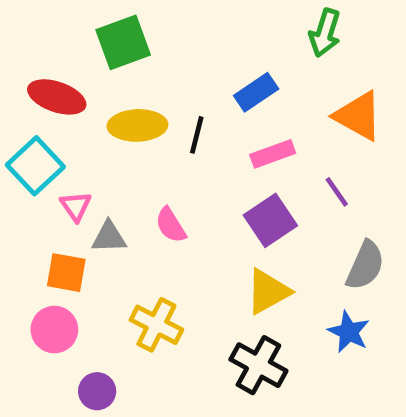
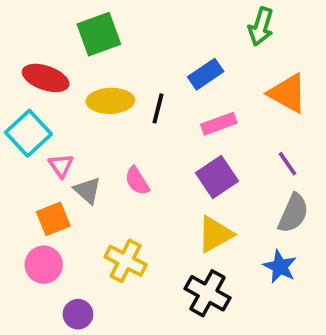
purple line: (337, 192) -> (288, 164), moved
gray triangle: (109, 237) -> (88, 190), turned 44
orange square: (66, 273) -> (53, 219), turned -32

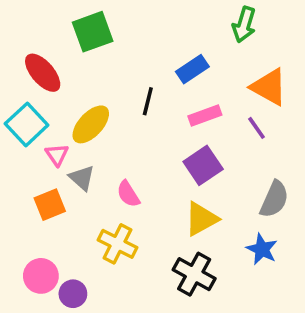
red ellipse: (46, 78) -> (43, 73), turned 30
yellow ellipse: (110, 101) -> (91, 124), moved, turned -45
purple line: (288, 164) -> (257, 128), moved
pink semicircle: (137, 181) -> (128, 194), moved
pink circle: (44, 265) -> (41, 276), moved

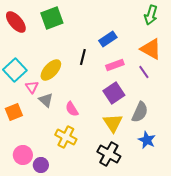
green arrow: (244, 25) -> (151, 15), moved
red ellipse: (43, 73) -> (16, 22), moved
gray semicircle: (274, 199) -> (140, 112), moved
orange square: (50, 205) -> (14, 112), moved
yellow triangle: (201, 219) -> (113, 123), turned -35

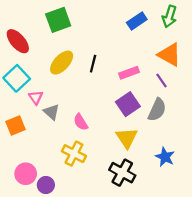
red ellipse: (16, 22) -> (18, 41), moved
blue rectangle: (108, 39) -> (137, 21), moved
yellow ellipse: (51, 70) -> (62, 63), moved
gray semicircle: (140, 112) -> (157, 110), moved

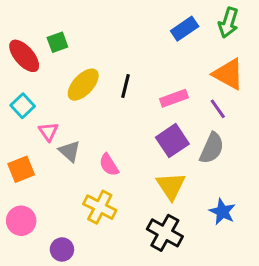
green square: (58, 20) -> (57, 42), moved, size x0.6
cyan square: (17, 78) -> (23, 106), size x0.7
pink circle: (26, 174) -> (21, 221), moved

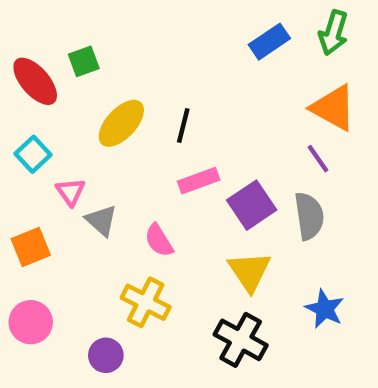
pink rectangle: (174, 98) -> (199, 181), moved
gray semicircle: (212, 148) -> (309, 216), turned -32
purple circle: (62, 249) -> (106, 355), moved

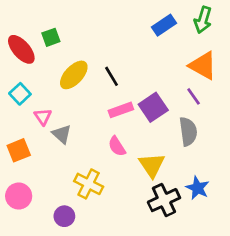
black line: (183, 126) -> (111, 76), turned -45
purple square: (252, 205) -> (153, 107), moved
pink semicircle: (159, 240) -> (117, 146), moved
black cross: (241, 340) -> (164, 200), moved, turned 36

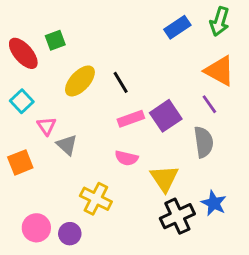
pink semicircle: (117, 146) -> (126, 158), turned -45
pink circle: (19, 196) -> (36, 228), moved

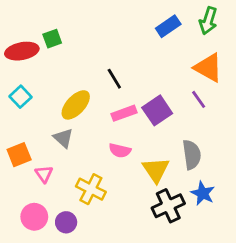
red ellipse: (23, 53) -> (22, 51), turned -60
yellow ellipse: (80, 81) -> (76, 105), moved
pink triangle: (47, 126) -> (44, 174), moved
gray semicircle: (204, 142) -> (192, 155), moved

